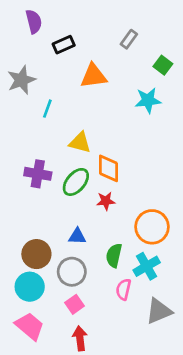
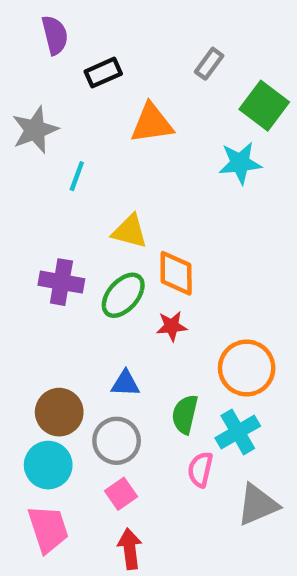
green square: (163, 65) -> (264, 106), size x1.5
pink trapezoid: (30, 326) -> (48, 529), turned 32

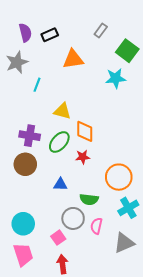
purple semicircle: (55, 35) -> (25, 33), moved
brown circle: (59, 412) -> (25, 164), moved
green semicircle: (185, 414) -> (89, 199), turned -96
cyan cross: (238, 432) -> (128, 208), moved
gray circle: (117, 441) -> (73, 218), moved

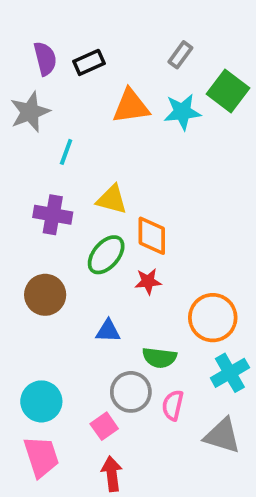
cyan star: (116, 78) -> (182, 112), moved
purple cross: (30, 136) -> (53, 215), moved
gray triangle: (124, 243) -> (222, 436), turned 40

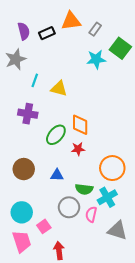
orange triangle: (131, 106) -> (71, 21), moved
yellow triangle: (112, 200) -> (59, 88), moved
brown circle: (45, 295) -> (24, 169), moved
cyan cross: (230, 373) -> (107, 197), moved
pink square: (104, 426) -> (44, 226), moved

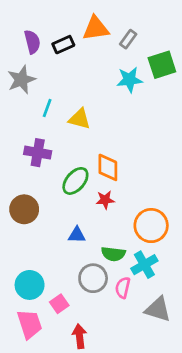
green square: (120, 48) -> (162, 65), turned 35
brown circle: (24, 169) -> (24, 209), moved

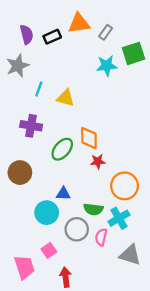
red star: (105, 200) -> (98, 161), moved
cyan circle: (30, 285) -> (47, 213), moved

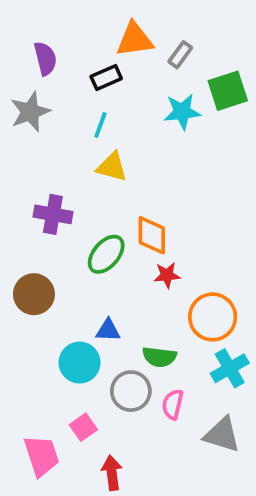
black rectangle: (52, 37) -> (106, 78), moved
cyan line: (39, 89) -> (100, 125), moved
cyan cross: (119, 218) -> (230, 368), moved

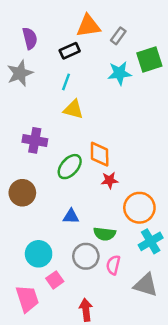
cyan circle: (80, 363) -> (39, 254), moved
red arrow: (112, 473) -> (86, 310), moved

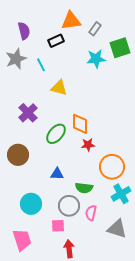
cyan line: (66, 82) -> (41, 65), moved, turned -48
purple cross: (35, 140) -> (28, 113), turned 36
pink square: (55, 280) -> (58, 226), moved, turned 32

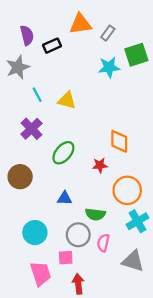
black rectangle: (56, 41) -> (52, 46), moved
cyan line: (41, 65) -> (37, 95), moved
orange diamond: (80, 124) -> (119, 141), moved
pink trapezoid: (22, 240) -> (41, 274), moved

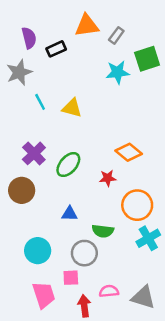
purple cross: (31, 129) -> (34, 153), moved
orange diamond: (119, 141) -> (129, 152), turned -50
pink semicircle: (103, 243) -> (109, 291), moved, turned 72
gray triangle: (133, 261) -> (143, 297), moved

